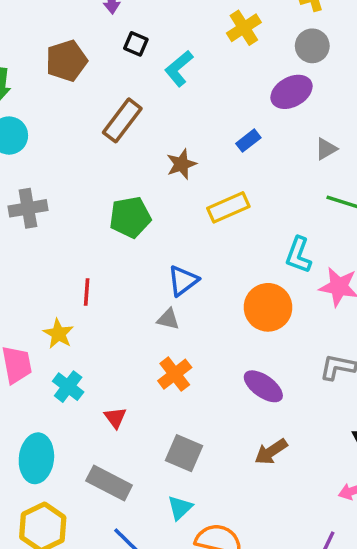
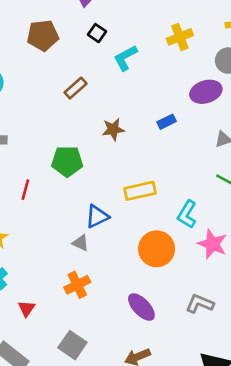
brown rectangle: (122, 120) -> (76, 88), size x0.7
yellow rectangle: (228, 207) -> (140, 191), moved
red line: (87, 292) -> (25, 190), moved

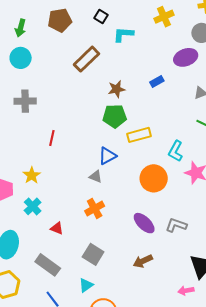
cyan L-shape: (125, 58) -> (123, 34), turned 35
brown rectangle: (76, 88) -> (87, 59), size x1.5
green pentagon: (67, 161) -> (115, 116), moved
gray L-shape: (200, 304) -> (176, 225), moved
red triangle: (27, 309) -> (57, 228), turned -40

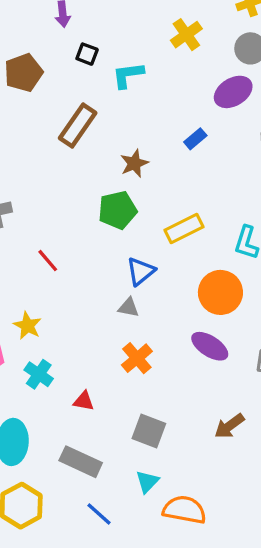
green pentagon: (115, 116) -> (118, 210), moved
red line: (52, 138) -> (48, 261), turned -42
purple ellipse: (144, 223) -> (210, 346), moved

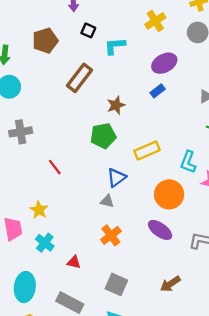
purple ellipse: (233, 92) -> (164, 63), moved

